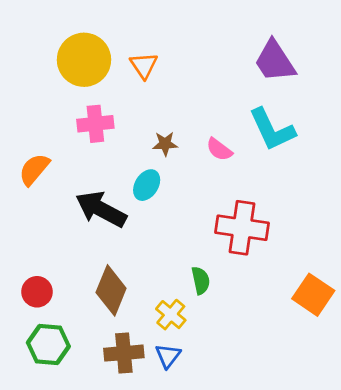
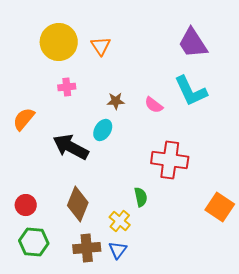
pink cross: (95, 124) -> (67, 87), size x0.7

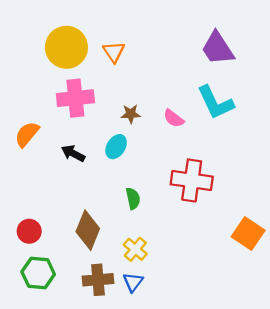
pink cross: (67, 87) -> (75, 98), size x1.8
black arrow: (71, 147) -> (73, 153), moved, size x0.6
green semicircle: (141, 197) -> (133, 199), moved

